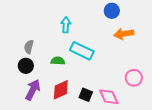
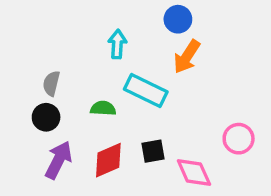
blue circle: (112, 11) -> (178, 19), moved
orange arrow: (124, 34) -> (187, 57), moved, turned -48
black square: (86, 95) -> (153, 151), moved, turned -32

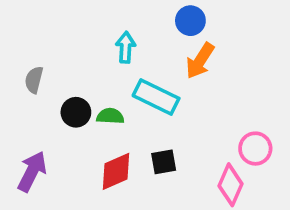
gray semicircle: (51, 83) -> (34, 80), moved
black circle: (46, 117) -> (76, 112), moved
purple arrow: (58, 160) -> (32, 171), moved
pink diamond: (194, 173) -> (231, 185), moved, turned 48

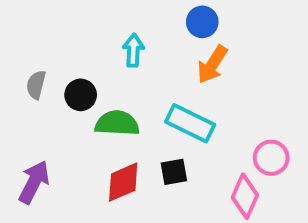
cyan rectangle: (156, 97) -> (190, 123), moved
black circle: (76, 112) -> (81, 95), moved
green semicircle: (110, 116) -> (117, 123), size x1.5

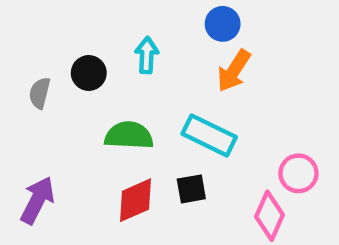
black circle: (81, 95) -> (89, 73), moved

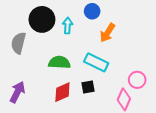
blue circle: (223, 24) -> (92, 11), moved
black circle: (89, 73) -> (42, 19), moved, size x1.6
gray semicircle: (40, 93) -> (18, 43), size x1.5

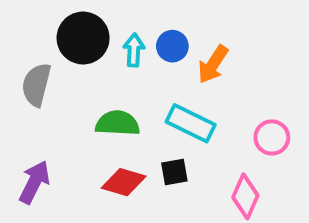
blue circle: (92, 11) -> (172, 46), moved
pink circle: (137, 80) -> (272, 137), moved
red diamond: (62, 92) -> (124, 182), turned 40

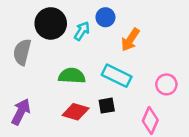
blue circle: (172, 46) -> (105, 17), moved
cyan arrow: (134, 50) -> (82, 31), turned 30

